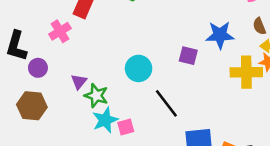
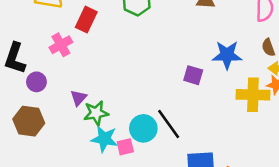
cyan circle: (139, 68) -> (143, 128), moved
green star: (96, 96) -> (96, 113), turned -30
cyan star: (105, 120) -> (104, 139), turned 30

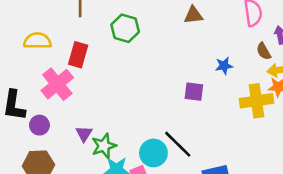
pink cross: (61, 45) -> (57, 84), size x1.4
blue star: (227, 55) -> (224, 66), size x0.6

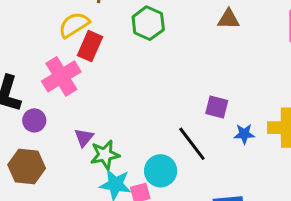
yellow semicircle: (37, 41) -> (74, 25), moved, turned -40
blue star: (224, 66) -> (244, 134), moved
black line: (178, 144) -> (192, 144), moved

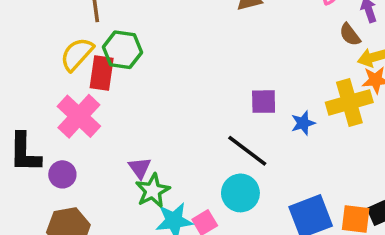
green hexagon: (148, 23) -> (122, 50), moved
purple triangle: (84, 138) -> (140, 168), moved
cyan circle: (161, 171) -> (240, 193), moved

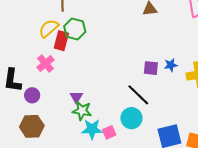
pink cross: (79, 116) -> (46, 64), size x0.7
blue star: (303, 123) -> (171, 65), moved
green star: (153, 191) -> (82, 111), turned 30

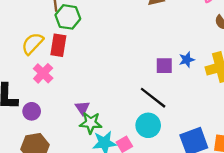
yellow semicircle: (49, 28) -> (32, 44), moved
green hexagon: (75, 29) -> (68, 17), moved

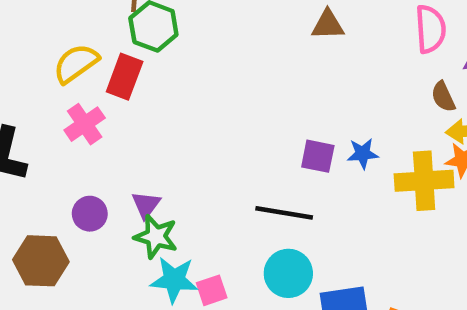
black line: (153, 98) -> (284, 213), turned -40
purple circle: (32, 111) -> (90, 214), moved
cyan circle: (148, 125) -> (288, 273), moved

